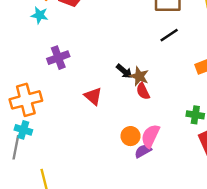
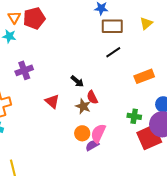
brown star: (139, 76) -> (83, 106), moved

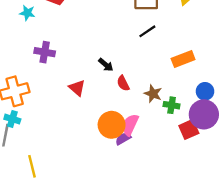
purple cross: (24, 70) -> (45, 52), turned 30
brown star: (83, 106) -> (153, 94), moved
orange circle: (82, 133) -> (112, 125), size x1.5
red square: (149, 137) -> (189, 129), size x0.7

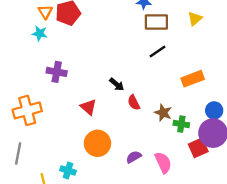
cyan cross: (12, 119) -> (68, 170), moved
orange circle: (112, 125) -> (97, 143), moved
pink semicircle: (130, 125) -> (163, 163), moved, turned 130

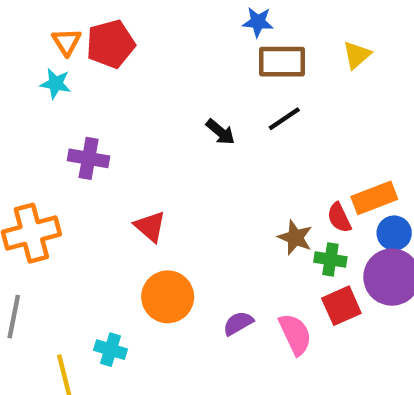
orange rectangle: (193, 79) -> (374, 198), moved
black arrow: (117, 84) -> (220, 132), moved
red semicircle: (134, 102) -> (339, 218), moved
red square: (198, 148) -> (341, 306), moved

